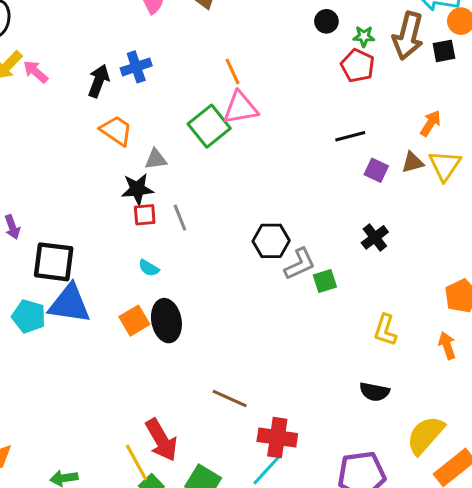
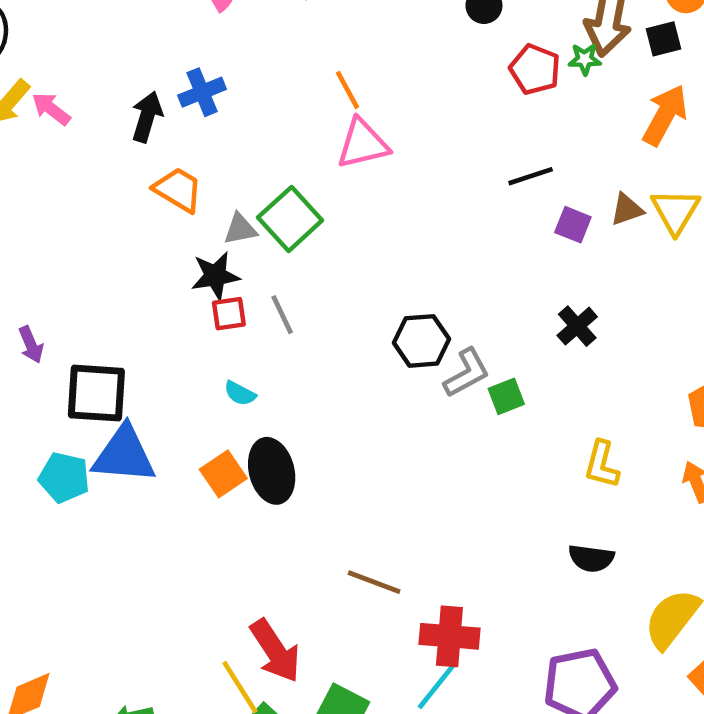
green star: (364, 36) -> (585, 59), moved
orange arrow: (431, 123) -> (665, 115), moved, size x1.5
green square: (209, 126) -> (290, 219), moved

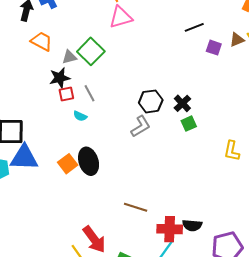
black cross: (577, 326) -> (182, 103), moved
gray L-shape: (467, 373) -> (141, 126), moved
cyan semicircle: (240, 393) -> (80, 116), moved
black semicircle: (591, 558) -> (192, 225), moved

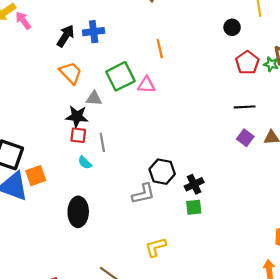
pink triangle: (121, 17) -> (146, 85), moved, size x0.7
black line: (194, 27) -> (245, 107), moved
green square: (91, 51) -> (120, 76), moved
yellow L-shape: (232, 151) -> (156, 247), moved, turned 45
orange square: (68, 164) -> (36, 176), moved

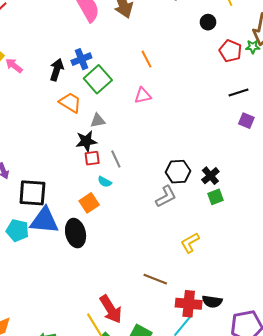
green square: (120, 76) -> (98, 79), moved
orange square: (36, 176) -> (89, 203), moved
black ellipse: (78, 212) -> (76, 233), moved

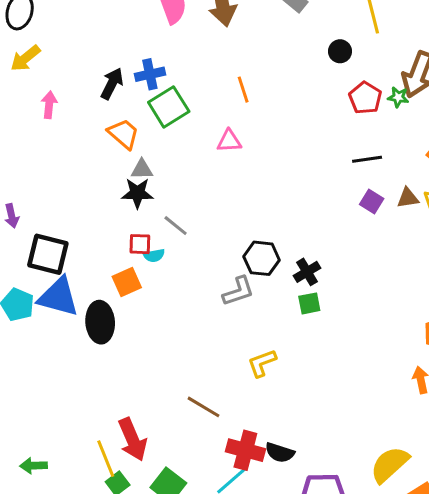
pink arrow: (14, 66) -> (49, 105), moved, turned 48
gray triangle: (98, 120) -> (142, 169), moved
red square: (92, 158) -> (140, 244), moved
gray line: (116, 159) -> (176, 226), turned -36
cyan semicircle: (105, 182) -> (154, 256), turned -48

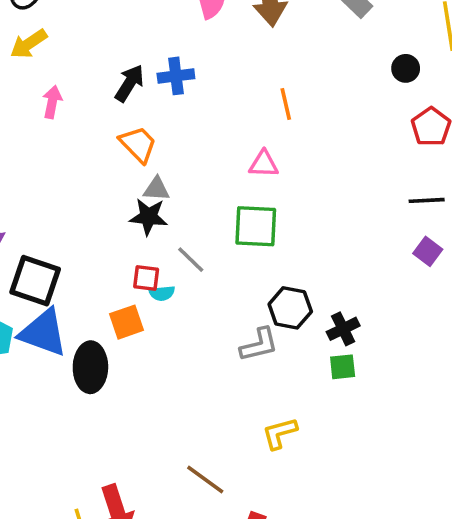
green square: (169, 107) -> (256, 226), moved, turned 30

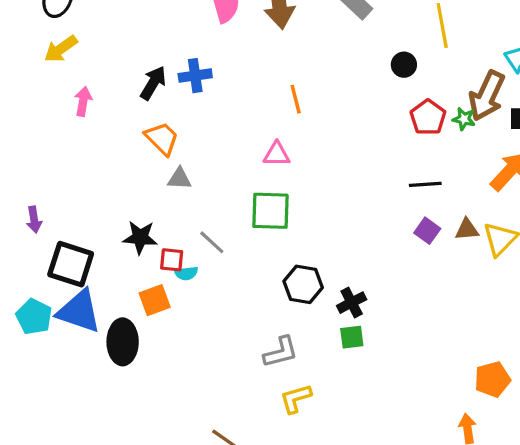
black star: (148, 217) -> (140, 237), moved
gray L-shape: (259, 345) -> (281, 352), moved

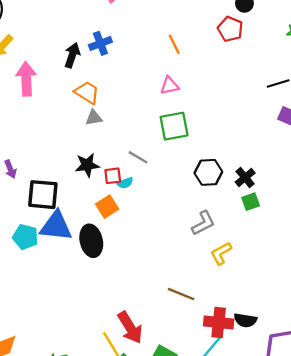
pink arrow: (83, 101) -> (26, 79), size x1.6
red pentagon: (428, 117) -> (230, 29), moved
gray triangle: (179, 179) -> (94, 118), moved

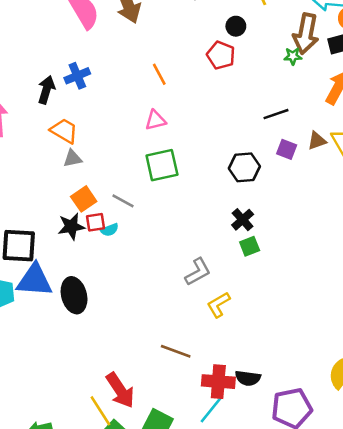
black star: (87, 165) -> (71, 226), moved
black hexagon: (208, 172) -> (244, 167), moved
orange square: (107, 207) -> (84, 199), moved

